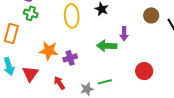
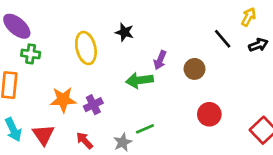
brown circle: (151, 15) -> (194, 69), moved
purple arrow: (124, 34) -> (160, 60), turned 32
red circle: (144, 71) -> (209, 114), moved

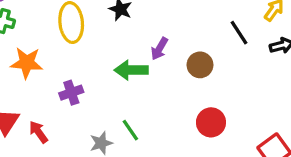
orange star: (63, 100) -> (27, 63), moved
green line: (145, 129) -> (130, 130), turned 72
red arrow: (85, 140) -> (38, 132), moved

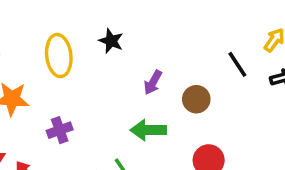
green arrow: (131, 70) -> (148, 130), moved

